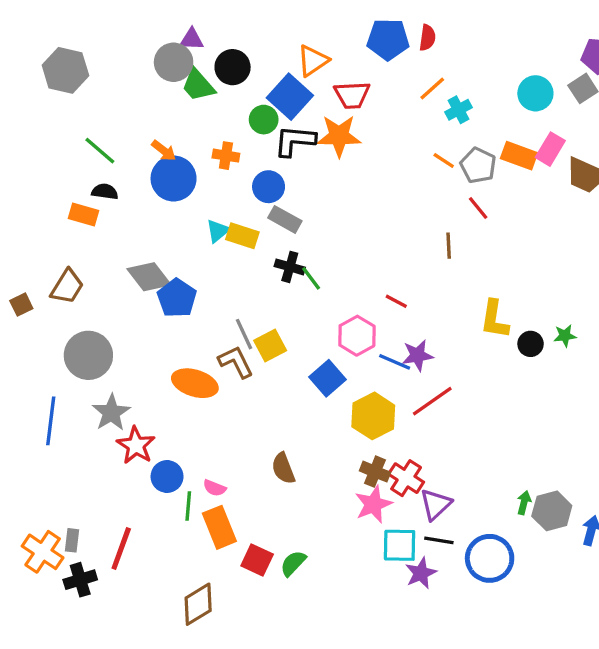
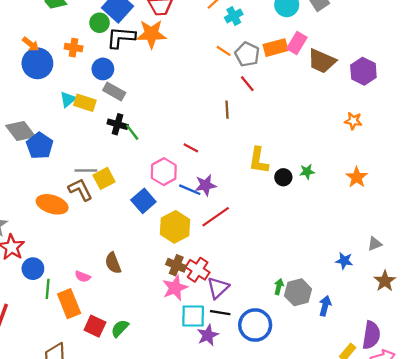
orange rectangle: (519, 156) -> (275, 48), turned -35
gray line: (244, 334) -> (86, 170), turned -65
pink semicircle: (215, 488) -> (83, 277), moved

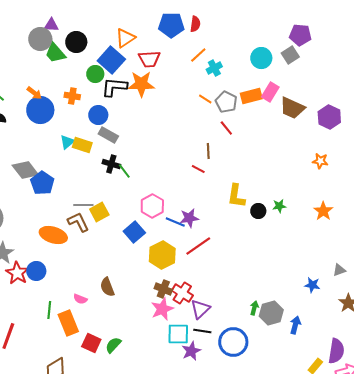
red line: (191, 148) -> (198, 169), moved
blue circle: (33, 269) -> (36, 271), moved

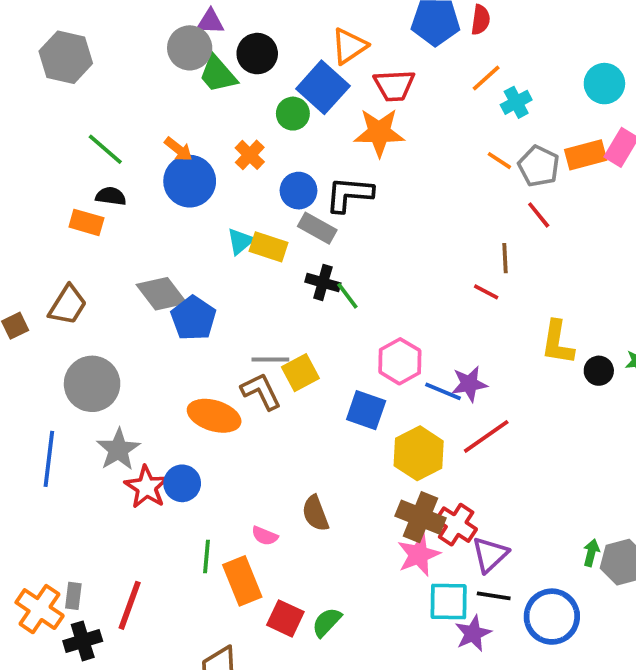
black L-shape: (114, 87) -> (349, 194), moved
orange cross: (72, 96) -> (250, 155), turned 35
blue square: (134, 232) -> (366, 410), turned -30
brown cross: (163, 289) -> (420, 517), size x1.4

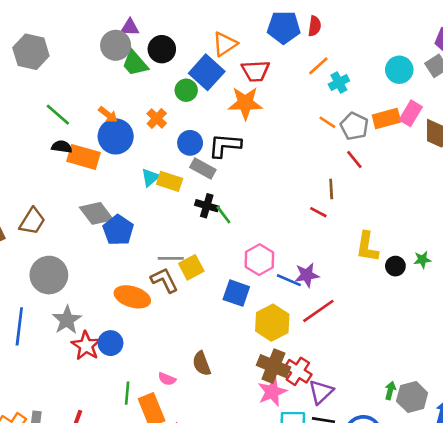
orange rectangle: (86, 222) -> (84, 157), moved, size x1.4

